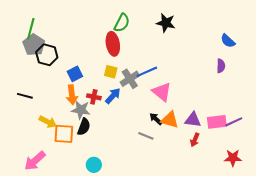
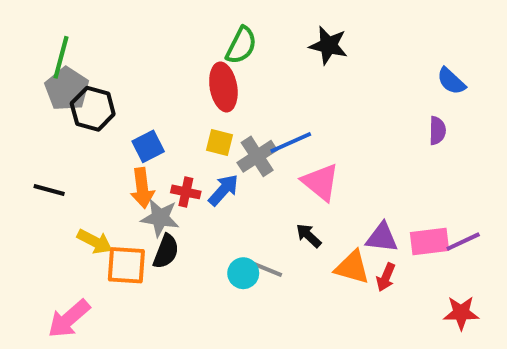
orange triangle: (170, 120) -> (352, 267), moved
gray line: (146, 136) -> (267, 269), moved
cyan circle: (94, 165) -> (243, 273), moved

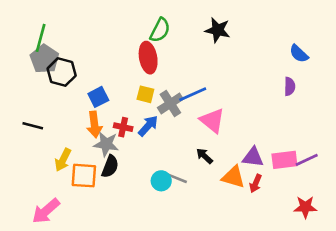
yellow arrow: (95, 242) -> (63, 160), turned 90

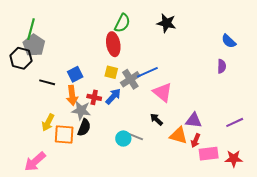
black hexagon: (62, 72) -> (21, 58), moved
black line: (33, 126) -> (47, 82), moved
pink rectangle: (284, 160) -> (209, 154), moved

